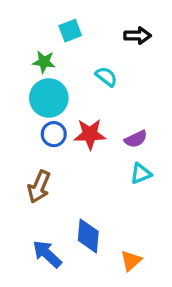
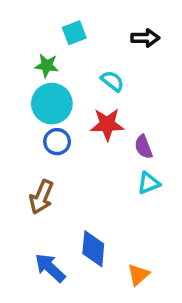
red star: (90, 134) -> (107, 124), moved
purple semicircle: (136, 139) -> (143, 147), turned 95

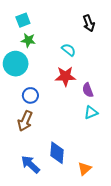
cyan square: (74, 33) -> (23, 20), moved
black arrow: (145, 38) -> (89, 23), turned 70
cyan circle: (52, 104) -> (16, 64), moved
blue circle: (57, 142) -> (30, 95), moved

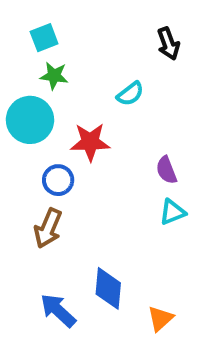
cyan semicircle: (69, 50) -> (130, 94), turned 104
red star: (65, 76) -> (90, 142), moved

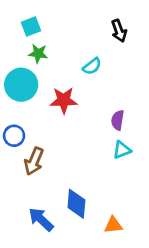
purple semicircle: (166, 170) -> (118, 120), turned 30
blue circle: (58, 180) -> (14, 136), moved
orange triangle: (160, 318) -> (113, 225), turned 36

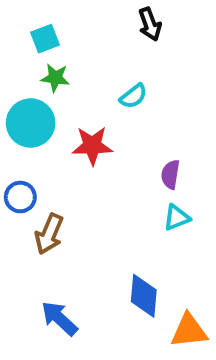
black arrow: (119, 31) -> (150, 24), moved
blue diamond: (76, 204) -> (144, 296), moved
orange triangle: (113, 225) -> (189, 331), moved, size x1.4

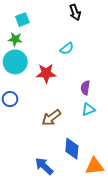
green star: (55, 78) -> (15, 39), moved
brown arrow: (49, 234) -> (51, 118), moved, turned 30
blue arrow: (59, 318) -> (44, 166), moved

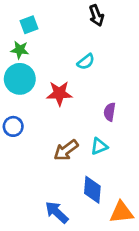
cyan triangle: (88, 109) -> (99, 146), moved

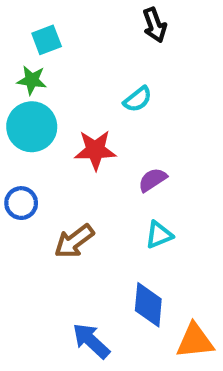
purple semicircle: (110, 112) -> (153, 180), moved, turned 48
brown arrow: (66, 150) -> (74, 241), moved

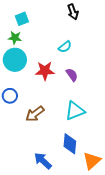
purple semicircle: (153, 180) -> (72, 75), moved, turned 88
cyan triangle: (159, 235) -> (75, 111), size x1.5
orange triangle: (195, 341) -> (92, 161), turned -36

